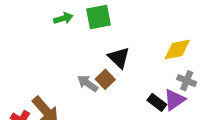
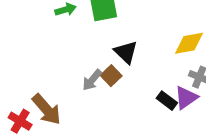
gray arrow: (88, 83) -> (92, 80), turned -85

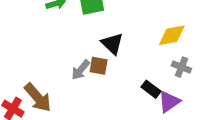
brown square: (111, 76) -> (99, 66), turned -36
purple triangle: (186, 98) -> (169, 102), moved

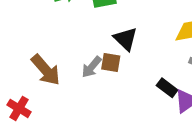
brown arrow: (38, 97) -> (46, 70), moved

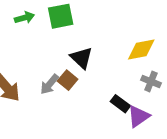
brown square: (111, 63) -> (68, 80), turned 30

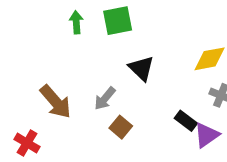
green arrow: (24, 18) -> (76, 22), turned -78
brown square: (68, 80) -> (121, 127), moved

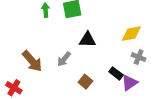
black triangle: (141, 68) -> (87, 40), turned -42
brown square: (121, 127) -> (85, 82), moved

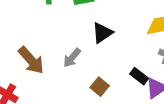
black triangle: (87, 40) -> (102, 33), turned -36

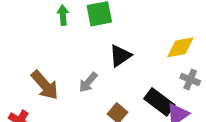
black rectangle: (139, 76) -> (159, 102), size x1.5

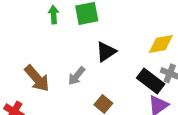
black rectangle: (159, 102) -> (151, 81), moved

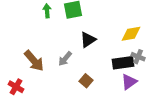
black rectangle: (151, 81) -> (123, 63), turned -45

